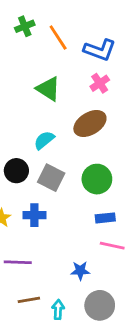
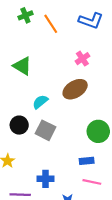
blue L-shape: (100, 50) -> (91, 21), moved
green triangle: (48, 89) -> (22, 66), moved
green circle: (97, 179) -> (98, 131), moved
blue cross: (34, 215) -> (46, 179), moved

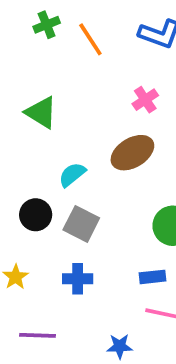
blue cross: (46, 179) -> (78, 279), moved

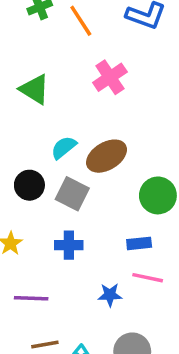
pink cross: (145, 100) -> (110, 77), moved, size x1.4
brown ellipse: (132, 153) -> (107, 156), moved
blue star: (120, 346) -> (110, 295), moved

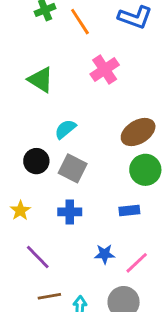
brown ellipse: (107, 156) -> (138, 132), moved
pink line: (148, 278) -> (137, 263), moved, turned -55
purple line: (31, 298) -> (38, 257), turned 44

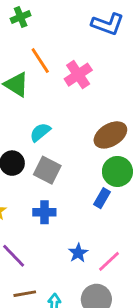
orange line: (80, 22) -> (40, 61), moved
blue rectangle: (129, 210) -> (102, 198), moved, turned -54
blue star: (105, 254) -> (78, 253), turned -30

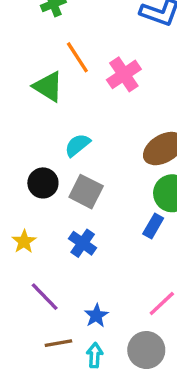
blue cross: (44, 212) -> (83, 243), turned 35
blue star: (78, 253) -> (96, 316), moved

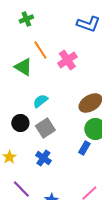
gray square: (86, 192) -> (45, 128), turned 30

